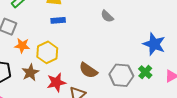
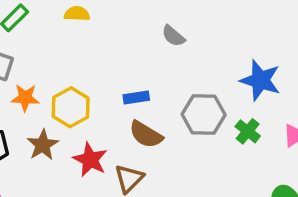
blue rectangle: (58, 20) -> (136, 98), moved
gray hexagon: (121, 75) -> (204, 115), moved
red star: (56, 82) -> (90, 160), turned -30

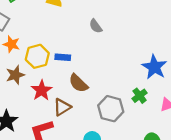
gray semicircle: (173, 36) -> (96, 26), moved
blue rectangle: (136, 98) -> (63, 57), moved
gray hexagon: (204, 115) -> (111, 109), moved

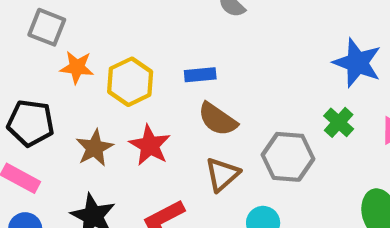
blue rectangle: (63, 57) -> (200, 75), moved
brown star: (15, 75) -> (95, 148), moved
brown triangle: (62, 107) -> (222, 174), moved

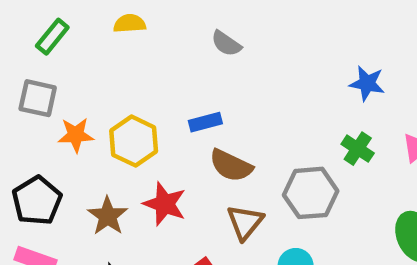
blue star: (357, 63) -> (367, 83), size x0.7
black pentagon: (31, 123) -> (37, 201), turned -30

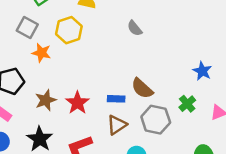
blue rectangle: (205, 122) -> (116, 99), moved
yellow hexagon: (134, 141) -> (69, 30), moved
brown semicircle: (231, 166) -> (142, 88), moved

